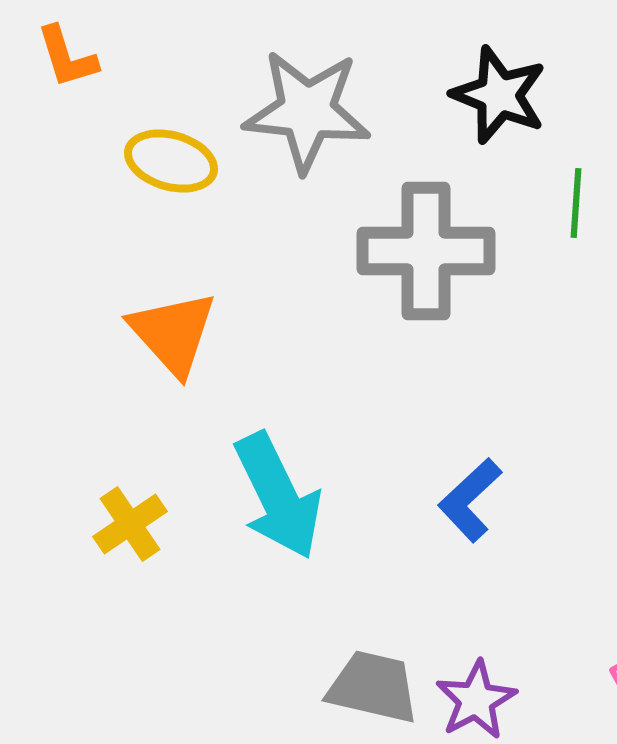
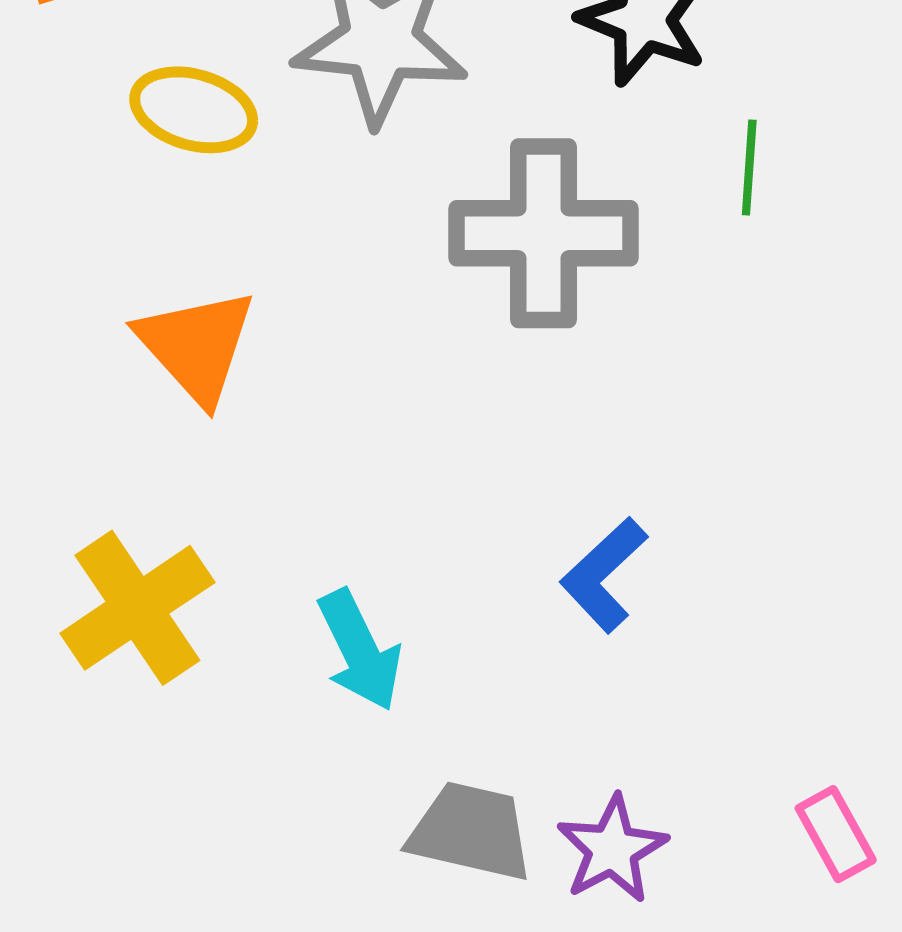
cyan arrow: (278, 496) -> (360, 650), moved, size x0.7
yellow cross: (130, 524) -> (137, 608), size x1.5

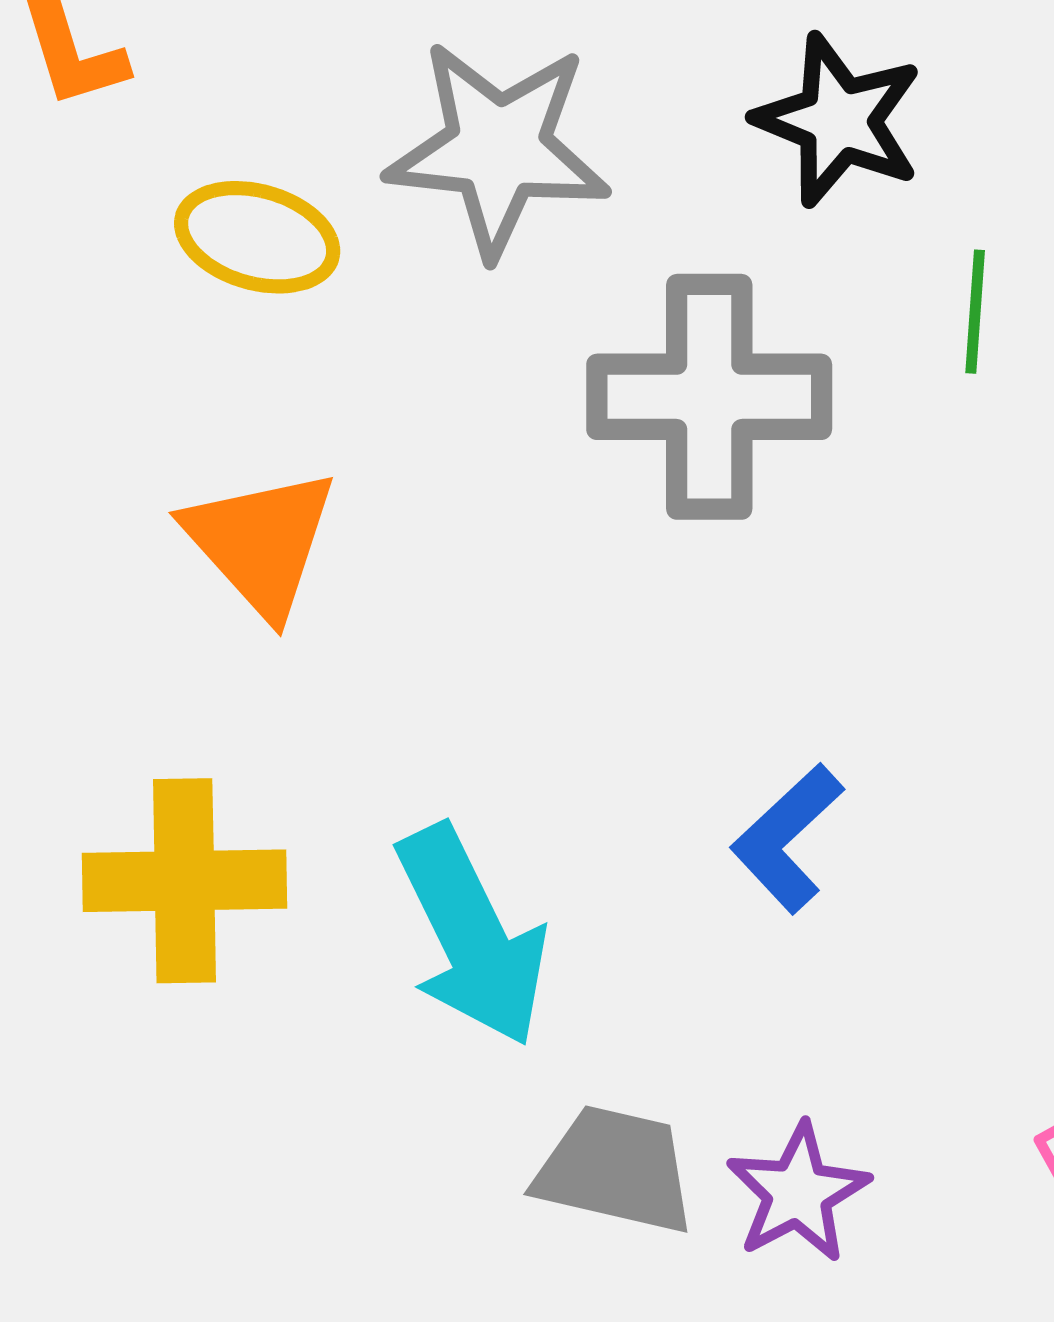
yellow cross: (137, 608) -> (184, 881), turned 33
cyan arrow: (360, 650) -> (472, 936), size x1.4

